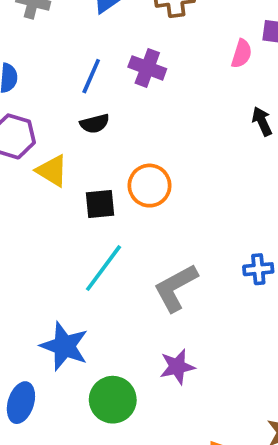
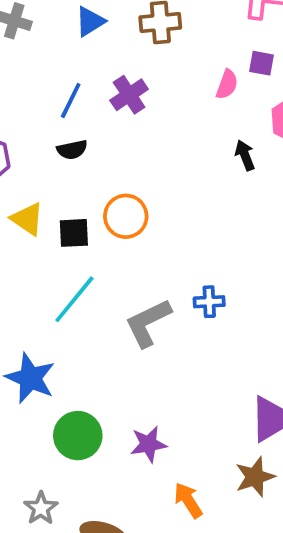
purple cross: (147, 68) -> (129, 95), turned 33
yellow triangle: (52, 171) -> (27, 219), moved
blue cross: (258, 269) -> (209, 302), moved
purple star: (177, 367) -> (148, 444), moved

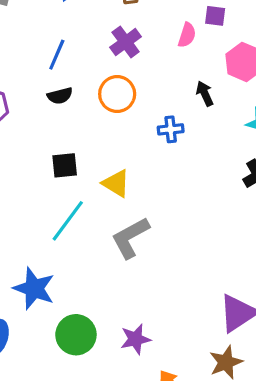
purple cross: (129, 95) -> (126, 42), moved
orange circle: (126, 216) -> (117, 94), moved
yellow triangle: (27, 219) -> (116, 183), moved
blue cross: (209, 302) -> (171, 129), moved

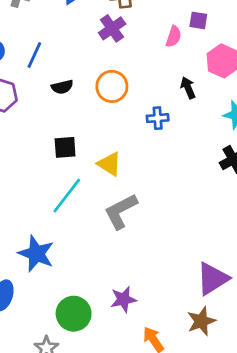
purple cross: (126, 42) -> (112, 28), moved
blue line: (57, 55) -> (34, 55), moved
green circle: (76, 335) -> (74, 314), moved

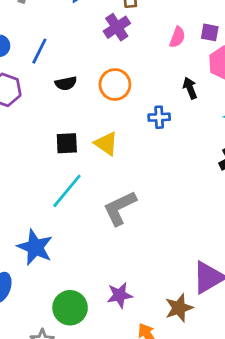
purple square: (198, 20) -> (210, 32), moved
yellow triangle: (109, 164) -> (106, 144), moved
brown star: (201, 321) -> (179, 308), moved

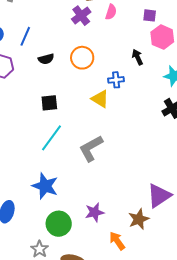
pink semicircle: (177, 37) -> (111, 12), moved
yellow triangle: (106, 144) -> (100, 99), moved
blue star: (35, 247) -> (45, 186), moved

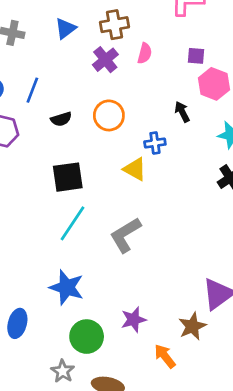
black square: (49, 103) -> (68, 177), size x1.4

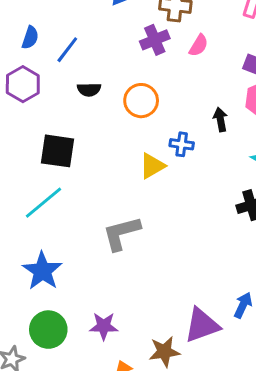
yellow triangle: (135, 169) -> (152, 166), turned 45
black square: (68, 177) -> (57, 151), moved
cyan line: (72, 223) -> (44, 203), moved

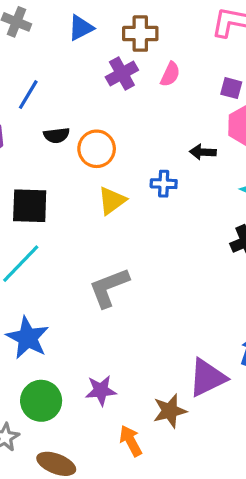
orange circle: (141, 101) -> (97, 149), moved
black arrow: (220, 119) -> (203, 152), turned -70
yellow triangle: (152, 166) -> (112, 201), moved

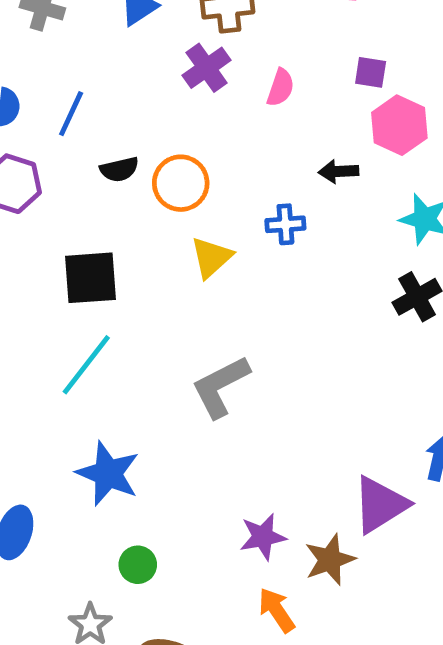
pink semicircle: (170, 74) -> (280, 88), moved
purple star: (101, 390) -> (263, 537), moved
green circle: (41, 401) -> (138, 565), size x0.6

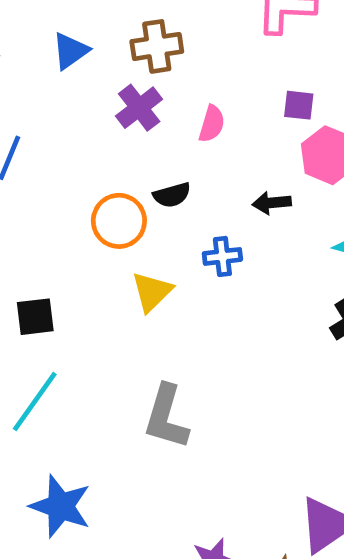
black semicircle: (119, 169) -> (172, 195), moved
black square: (91, 278) -> (35, 317), size x0.7
gray L-shape: (221, 387) -> (166, 417), turned -44

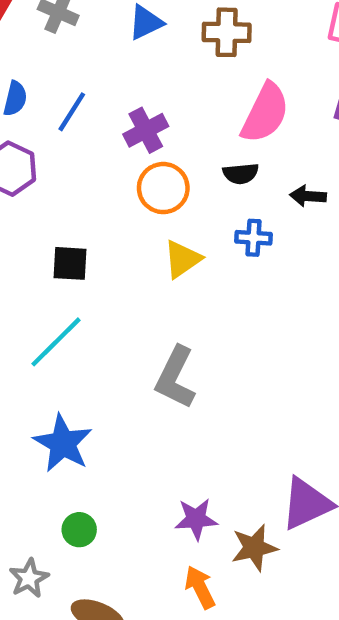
purple cross: (139, 108) -> (146, 130), moved
pink semicircle: (212, 124) -> (265, 113), size x1.8
black semicircle: (172, 195) -> (241, 174), moved

